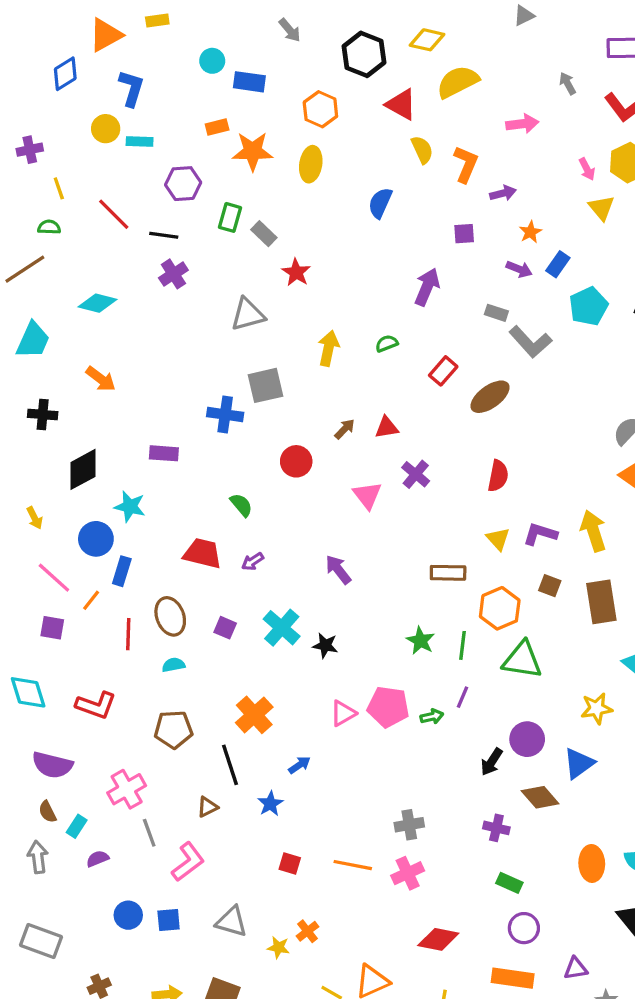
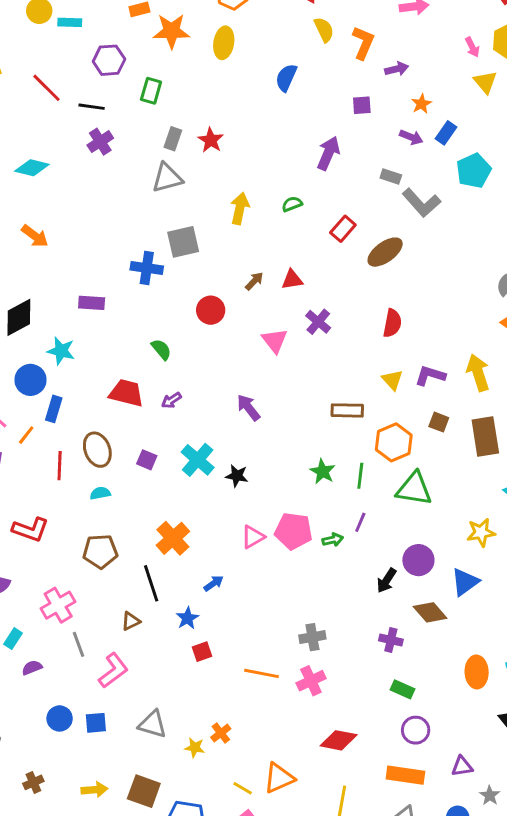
gray rectangle: (264, 234) -> (173, 139), moved, turned 65
red square: (290, 863) -> (202, 652), moved, turned -36

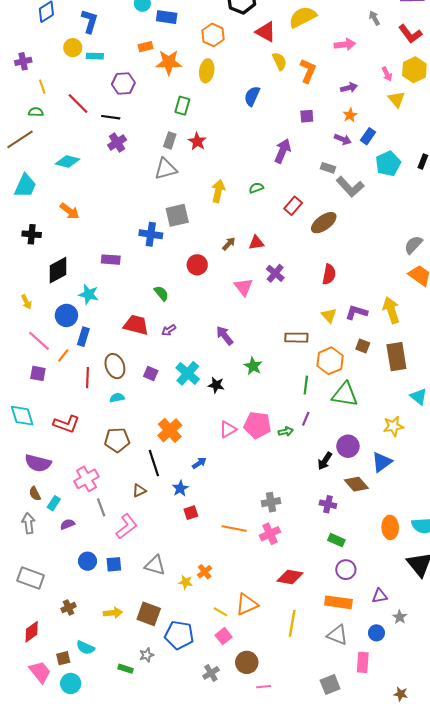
purple arrow: (397, 69) -> (349, 88), moved
green rectangle: (151, 91) -> (182, 106), moved
green star: (323, 471) -> (253, 366), moved

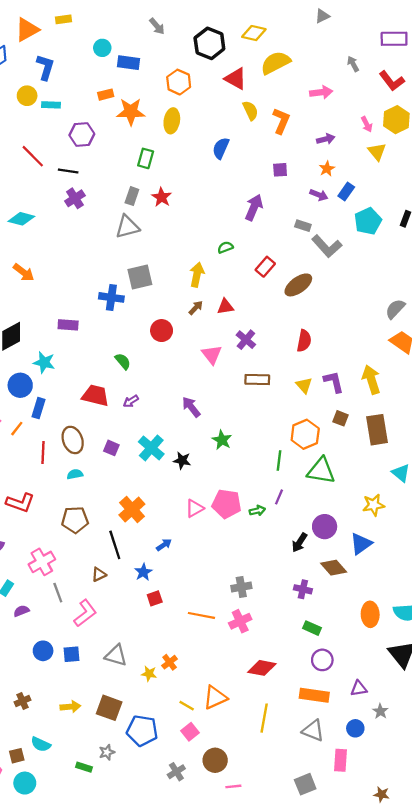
yellow arrow: (218, 191) -> (197, 275), moved
purple L-shape: (356, 312) -> (334, 382), turned 60
brown rectangle: (296, 338) -> (257, 380), moved

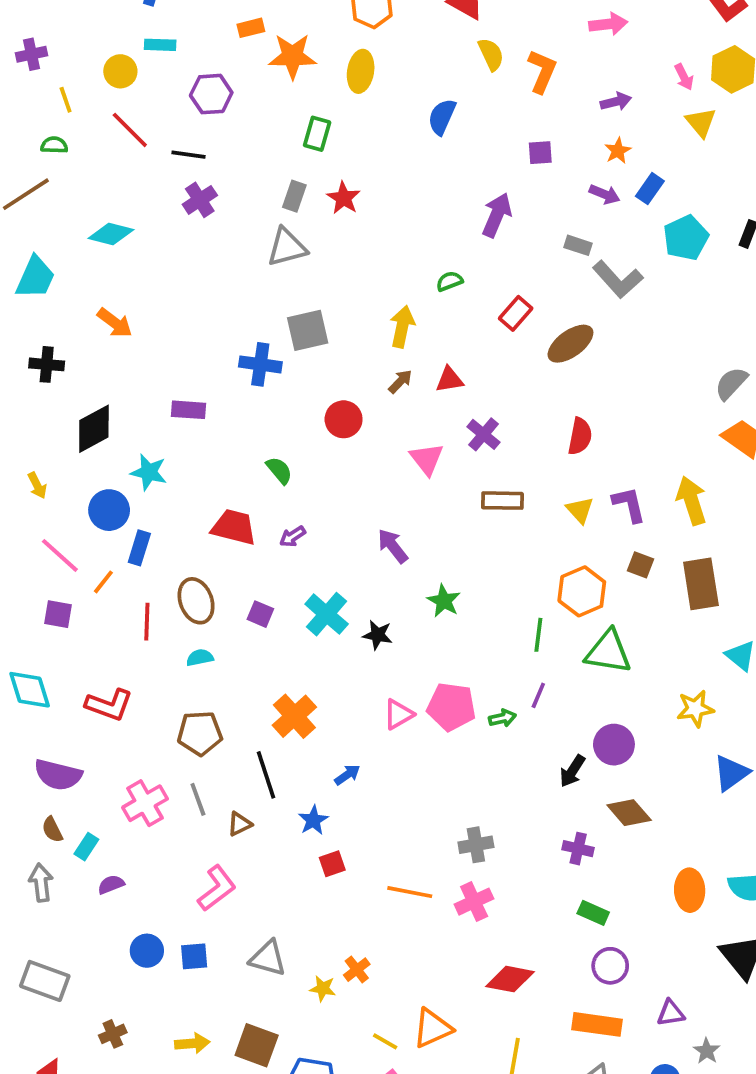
yellow circle: (27, 96) -> (120, 71), moved
blue triangle: (361, 544) -> (731, 773), moved
gray line: (58, 593) -> (198, 799), moved

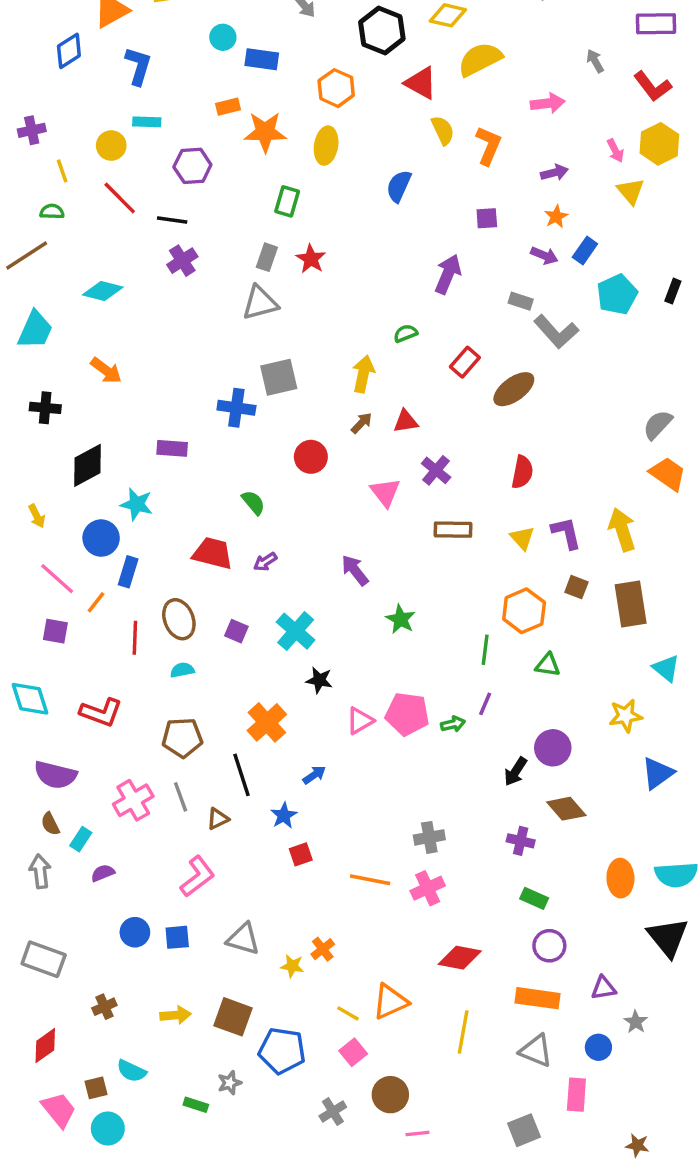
black star: (378, 635) -> (319, 680), moved
green triangle: (608, 652) -> (548, 665), size x0.6

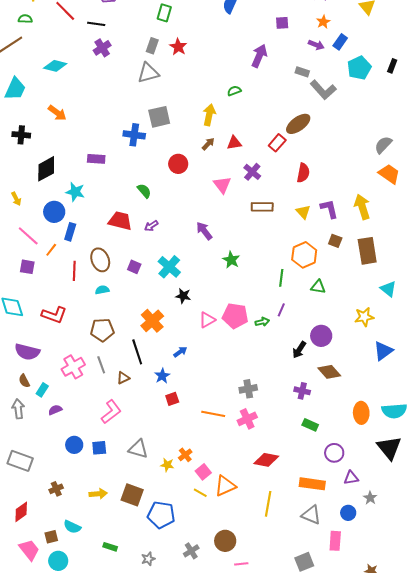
red rectangle: (465, 362) -> (277, 143), moved
purple circle: (549, 946) -> (334, 453), moved
pink square: (353, 1052) -> (203, 472), moved
gray star: (230, 1083) -> (148, 559), moved

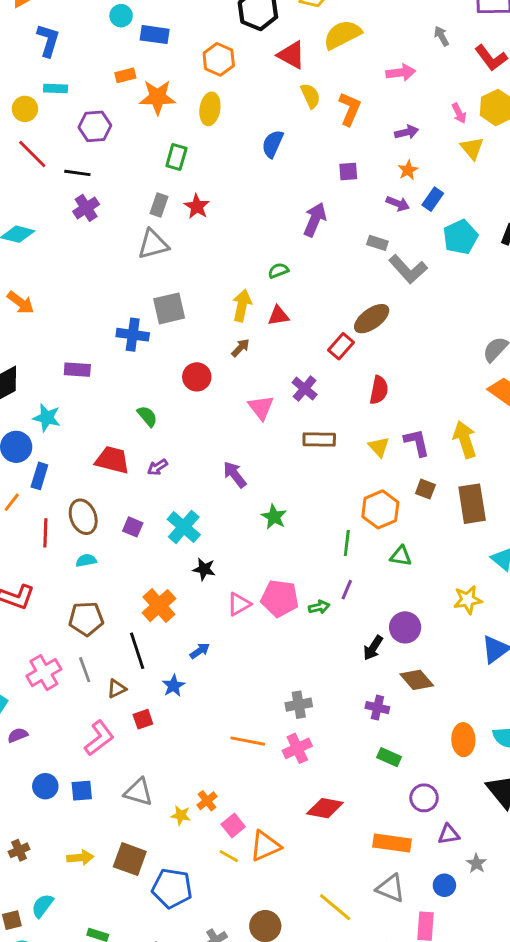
red triangle: (234, 143) -> (278, 316), moved
red square: (172, 399) -> (143, 719), moved
yellow line: (268, 504) -> (335, 907), moved, turned -60
cyan semicircle: (72, 527) -> (42, 906), turned 102

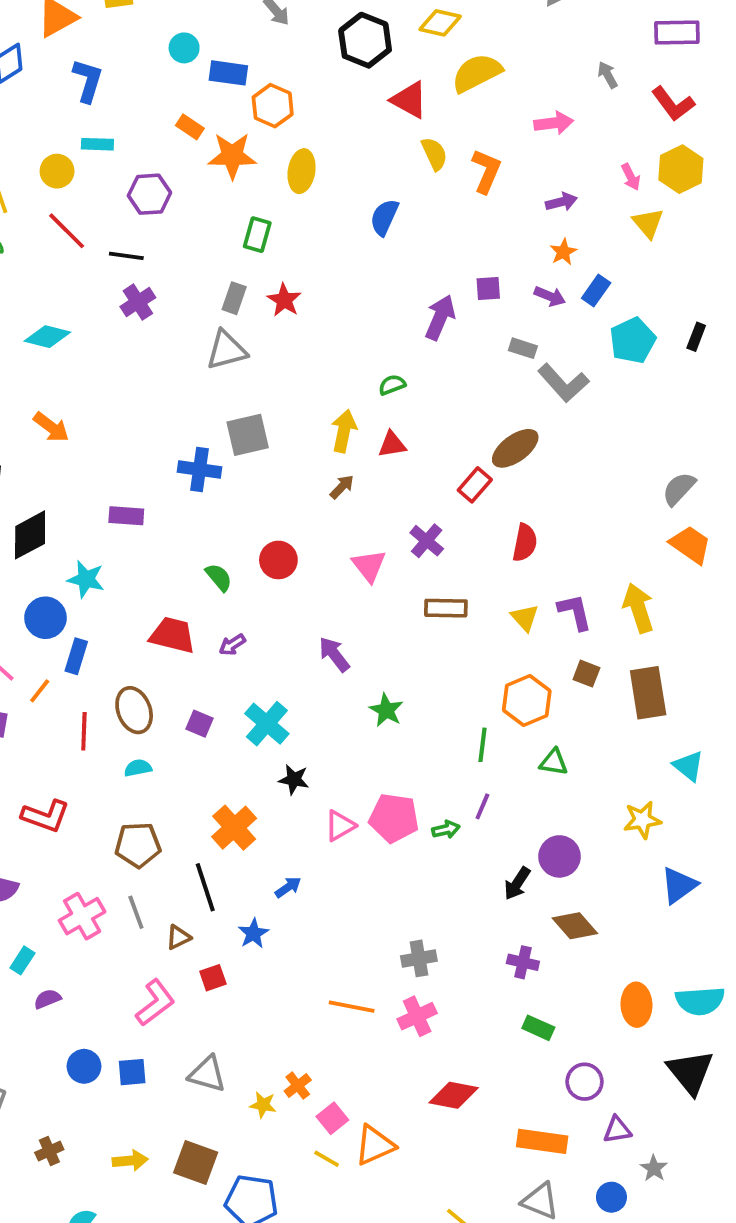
orange hexagon: (219, 59) -> (273, 106), moved
orange rectangle: (125, 75) -> (190, 127), turned 48
purple square: (348, 172) -> (488, 289), moved
red circle: (197, 377) -> (278, 560), moved

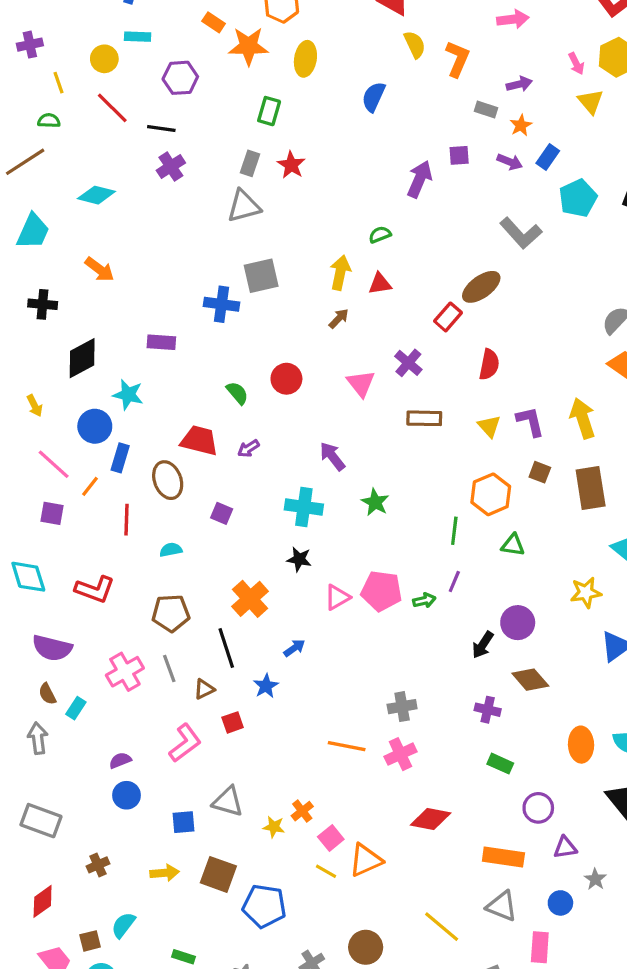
gray rectangle: (523, 348) -> (486, 109), moved
brown ellipse: (134, 710) -> (168, 480), moved
cyan cross: (267, 724) -> (304, 507), moved, turned -33
purple semicircle: (47, 999) -> (120, 760), moved
blue square: (132, 1072) -> (184, 822), moved

